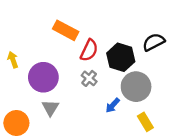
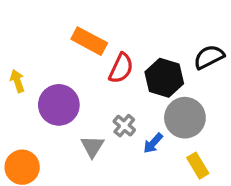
gray cross: (89, 78) -> (124, 126), moved
gray triangle: (50, 108) -> (92, 146), moved

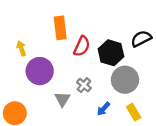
orange rectangle: (89, 41) -> (60, 28), turned 55
yellow arrow: (17, 81) -> (21, 48), moved
blue arrow: (153, 143) -> (103, 109), moved

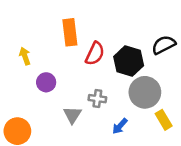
purple circle: (40, 71) -> (46, 82), size x0.6
gray cross: (84, 85) -> (97, 99), turned -32
yellow rectangle: (134, 112) -> (164, 120), moved

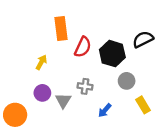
yellow arrow: (25, 56) -> (41, 62), moved, turned 48
purple circle: (46, 82) -> (42, 93), moved
gray circle: (145, 92) -> (127, 81), size x0.6

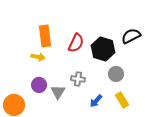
orange rectangle: (61, 28) -> (45, 36), moved
yellow arrow: (41, 62) -> (38, 57), turned 72
yellow rectangle: (143, 105) -> (122, 100), moved

